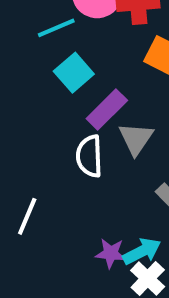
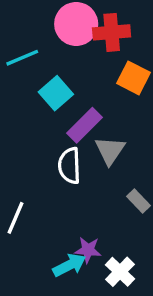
cyan line: (56, 28) -> (22, 58), moved
cyan arrow: (142, 251) -> (69, 265), moved

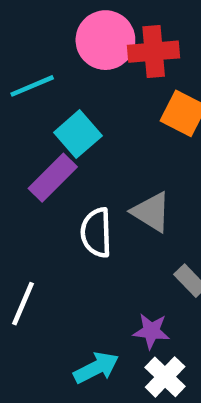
purple rectangle: (85, 125) -> (53, 178), moved
gray triangle: (110, 150) -> (151, 212), turned -32
purple star: (88, 250) -> (151, 331), moved

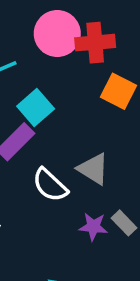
white semicircle: (96, 233) -> (50, 185), turned -45
purple star: (151, 331) -> (93, 227), moved

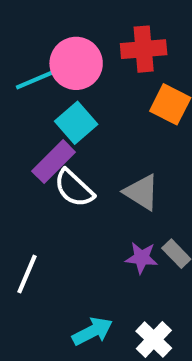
pink circle: (57, 34) -> (76, 63), moved
white semicircle: (50, 185) -> (74, 188), moved

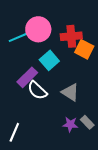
red cross: (144, 49) -> (71, 36), moved
cyan square: (76, 123) -> (49, 60), moved

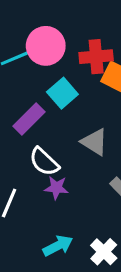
white semicircle: (37, 90) -> (44, 162), moved
purple star: (70, 124) -> (56, 188), moved

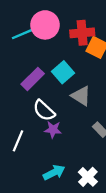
cyan square: (62, 93) -> (63, 72), moved

